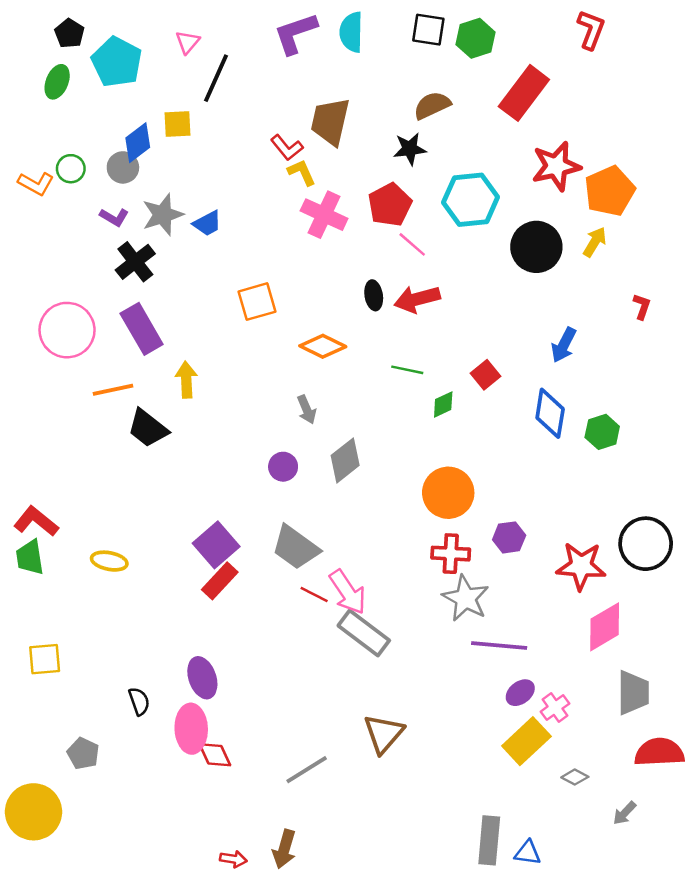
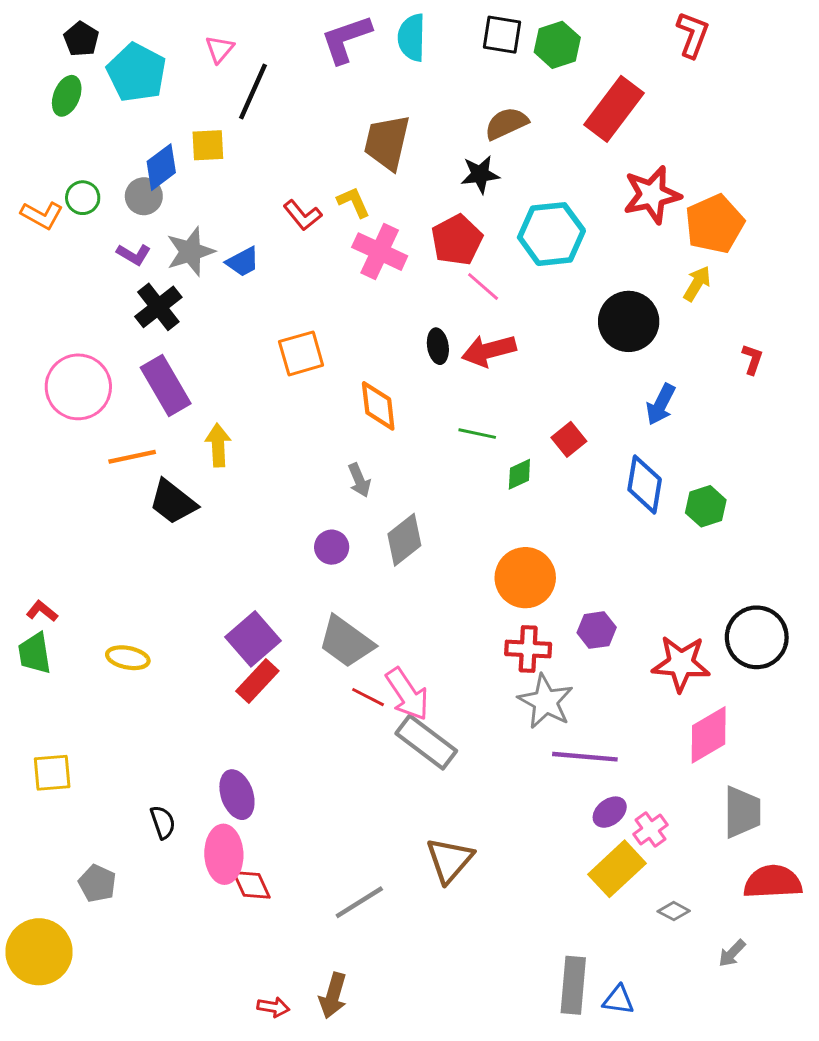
red L-shape: (287, 148) -> (302, 215), moved
black circle: (536, 247) -> (629, 321), moved
orange diamond: (323, 346) -> (378, 406), turned 57
red L-shape: (36, 521) -> (42, 611), size x0.6

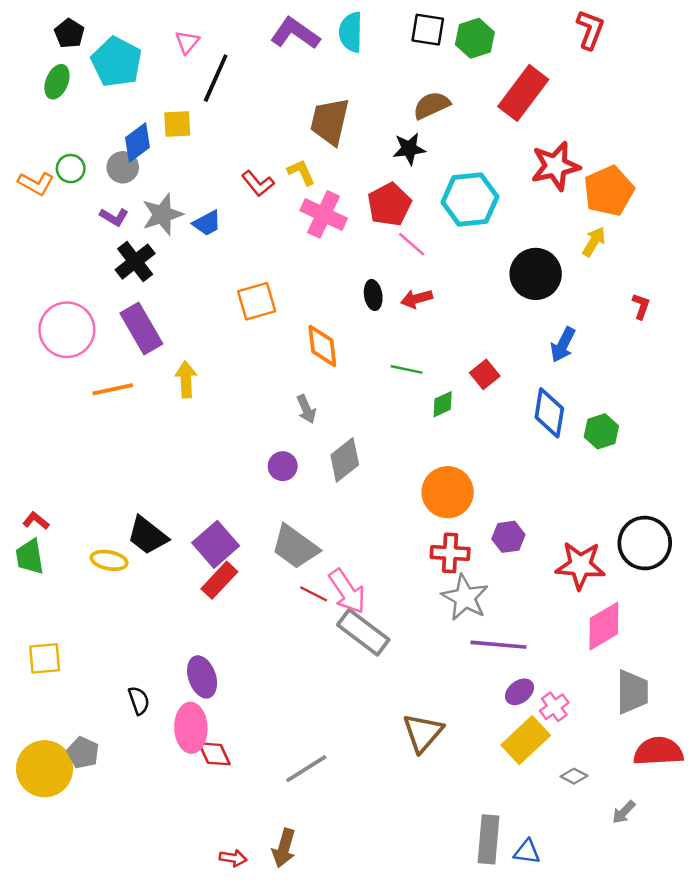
purple L-shape: (346, 39) -> (295, 33), turned 54
red arrow: (489, 351) -> (417, 299), size x0.7
black trapezoid: (173, 502) -> (148, 536), moved
brown triangle: (450, 860) -> (423, 733), moved
yellow circle: (39, 952) -> (45, 769), moved

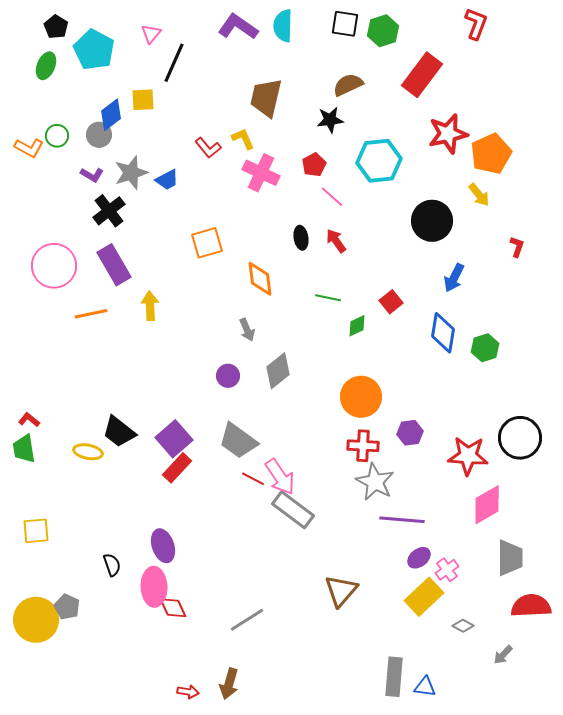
red pentagon: (389, 205) -> (314, 165), size x0.7
yellow arrow: (594, 242) -> (479, 195), turned 110
red arrow: (417, 299) -> (336, 241), turned 70

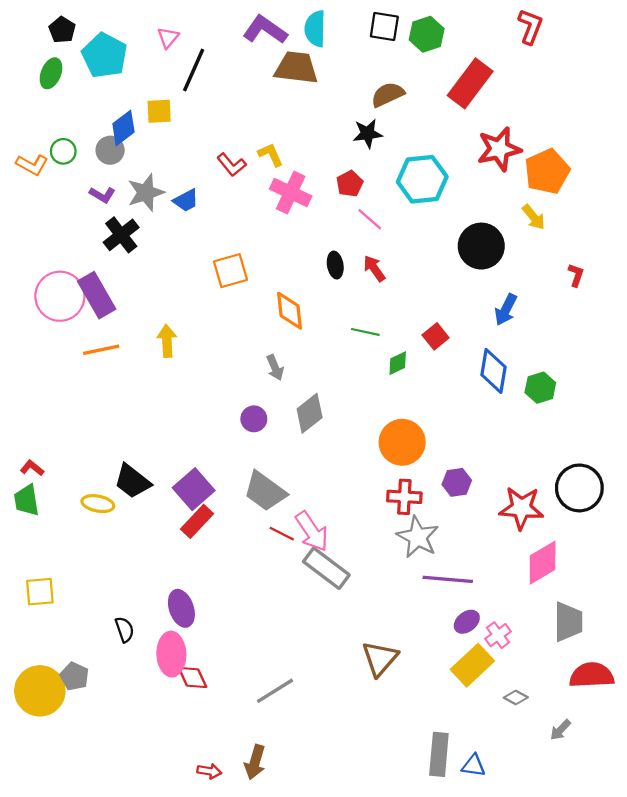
brown trapezoid: (266, 98) -> (296, 68), moved, turned 84
purple rectangle: (114, 265) -> (97, 295), moved

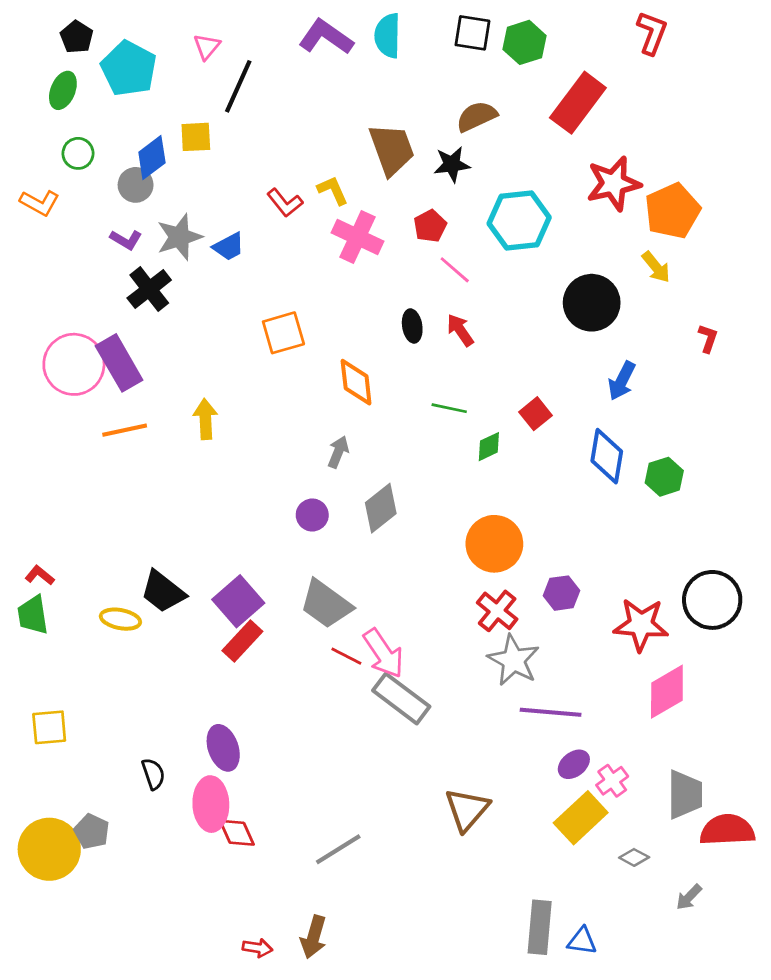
brown trapezoid: (296, 68) -> (392, 149), moved, turned 63
green circle: (63, 151) -> (78, 153), moved
gray arrow: (275, 368) -> (338, 452), turned -135
red cross: (404, 497) -> (497, 611), turned 36
gray trapezoid: (568, 622) -> (685, 794), moved

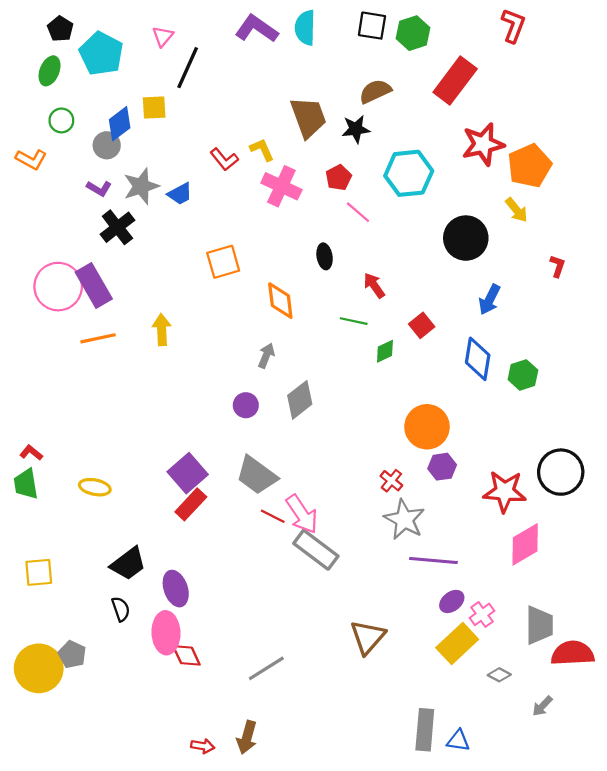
red arrow: (460, 330) -> (374, 285), moved
orange circle: (494, 544) -> (427, 427), moved
black trapezoid: (163, 592) -> (128, 564), moved, turned -75
red cross: (497, 611) -> (391, 481), size x0.7

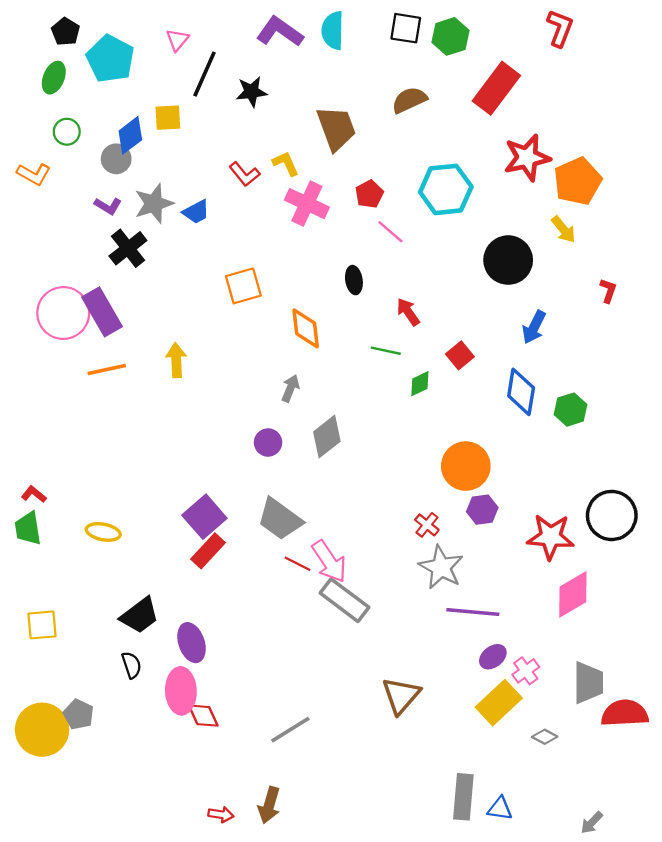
black star: (356, 129) -> (252, 92), moved
gray arrow: (542, 706) -> (592, 823), moved

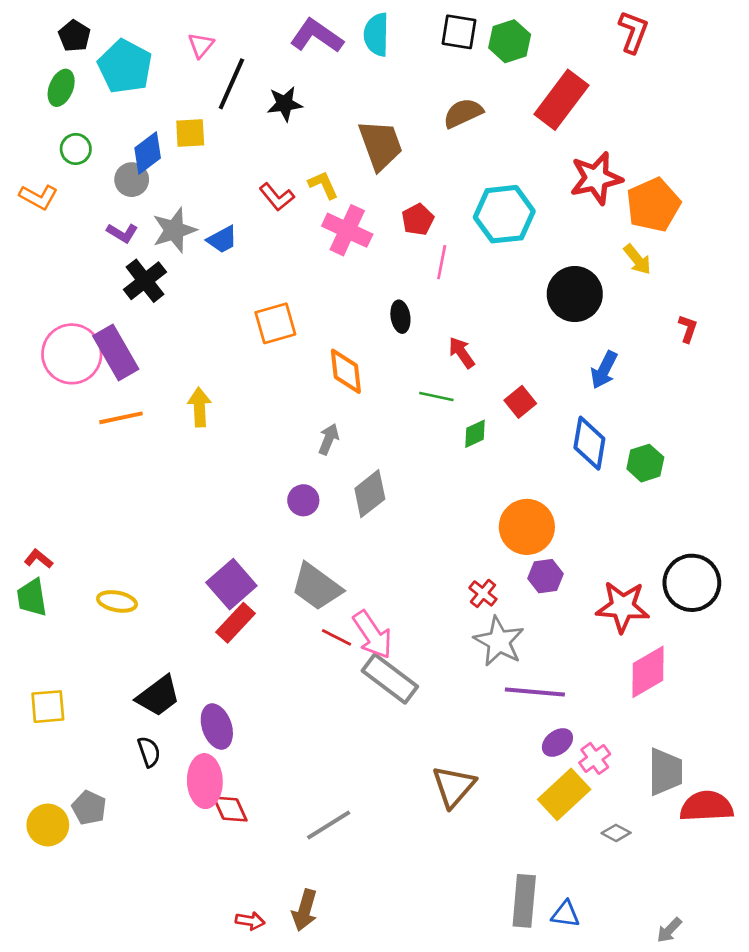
pink line: (390, 232) -> (442, 262), turned 60
yellow circle: (42, 730) -> (48, 825), size x0.7

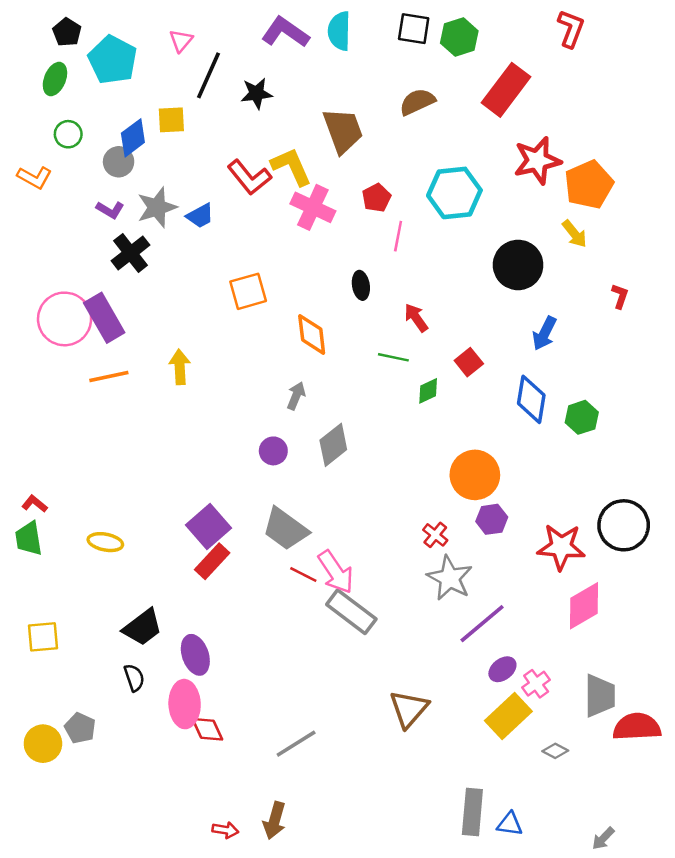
yellow L-shape: (323, 185) -> (291, 167), size x1.5
red L-shape: (277, 197) -> (249, 177), size x1.4
purple line: (535, 692) -> (482, 624), turned -45

